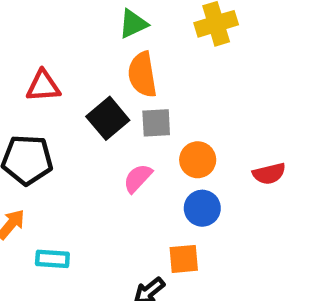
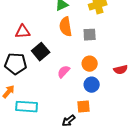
black square: (108, 118) -> (41, 52), moved
gray square: (156, 123) -> (90, 35), moved
cyan rectangle: (52, 259) -> (27, 107), size x1.5

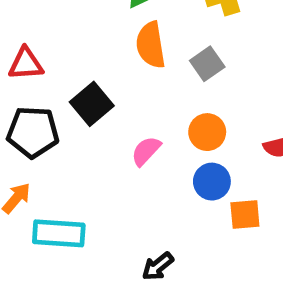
red triangle: (23, 32) -> (26, 64), moved
gray square: (90, 35) -> (207, 64), turned -32
orange square: (84, 107) -> (245, 215), moved

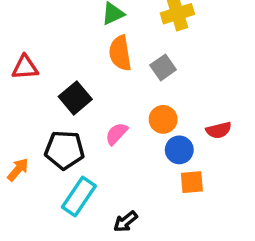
black pentagon: (33, 132) -> (65, 150), moved
blue circle: (212, 182) -> (179, 150), moved
cyan rectangle: (59, 233) -> (79, 196), moved, turned -60

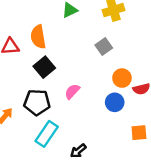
orange semicircle: (120, 53) -> (38, 37), moved
orange circle: (163, 119) -> (122, 78), moved
orange square: (192, 182) -> (139, 133), moved

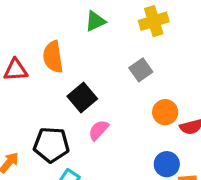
black square: (44, 67) -> (82, 98), moved
blue circle: (115, 102) -> (167, 164), moved

